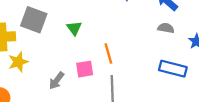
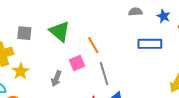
gray square: (34, 20) -> (24, 33), size x0.7
green triangle: (74, 28) -> (60, 31), size x1.6

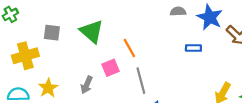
blue star: (163, 16) -> (210, 17), size x1.6
blue rectangle: (150, 44) -> (193, 48), size x0.6
yellow star: (21, 71) -> (48, 88), moved

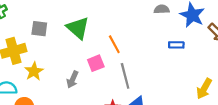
yellow star: (48, 88) -> (34, 71), moved

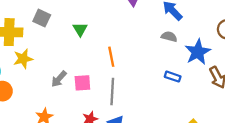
green triangle: (78, 28) -> (80, 29), size x0.6
pink square: (96, 63) -> (82, 83), moved

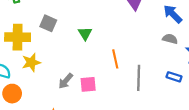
gray line: (112, 92) -> (139, 78), moved

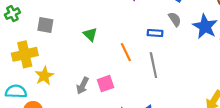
gray square: (48, 23) -> (45, 25), moved
gray semicircle: (170, 39) -> (175, 19), turned 56
blue rectangle: (174, 77) -> (155, 33), moved

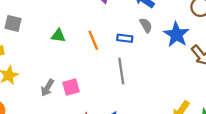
green triangle: (90, 34) -> (58, 36), turned -40
orange line: (126, 52) -> (93, 40), moved

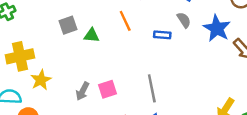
gray square: (13, 23) -> (68, 25), moved, turned -30
orange line: (93, 40) -> (125, 21), moved
gray line: (121, 71) -> (152, 88), moved

